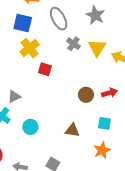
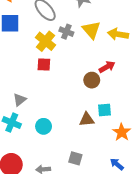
yellow cross: (30, 48) -> (46, 41), moved
red arrow: (109, 93) -> (107, 67), moved
cyan square: (104, 123) -> (105, 110), moved

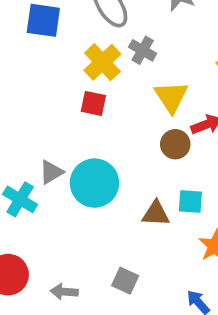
yellow triangle: (91, 30) -> (171, 97), moved
gray triangle: (20, 100) -> (51, 172), moved
cyan circle: (44, 126) -> (94, 183), moved, size x1.6

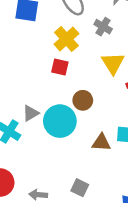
gray cross: (143, 50) -> (103, 27), moved
brown circle: (175, 144) -> (83, 100), moved

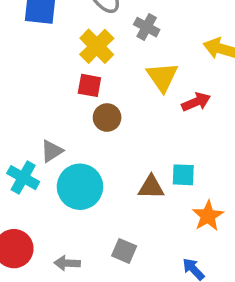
brown circle: (83, 100) -> (107, 118), moved
cyan circle: (60, 121) -> (80, 187), moved

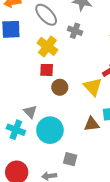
yellow triangle: (162, 77) -> (93, 87), moved
gray triangle: (52, 151) -> (30, 112), turned -32
gray square: (124, 251) -> (70, 159), moved

